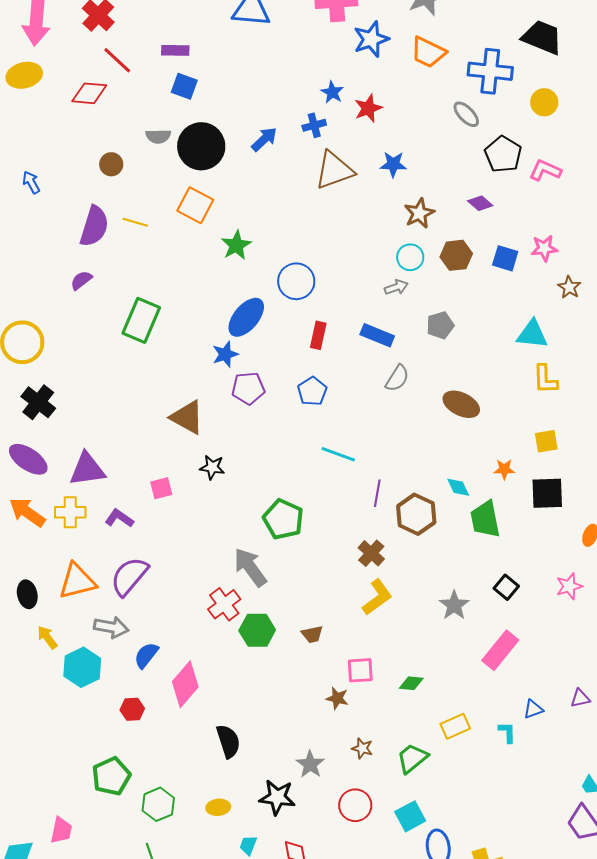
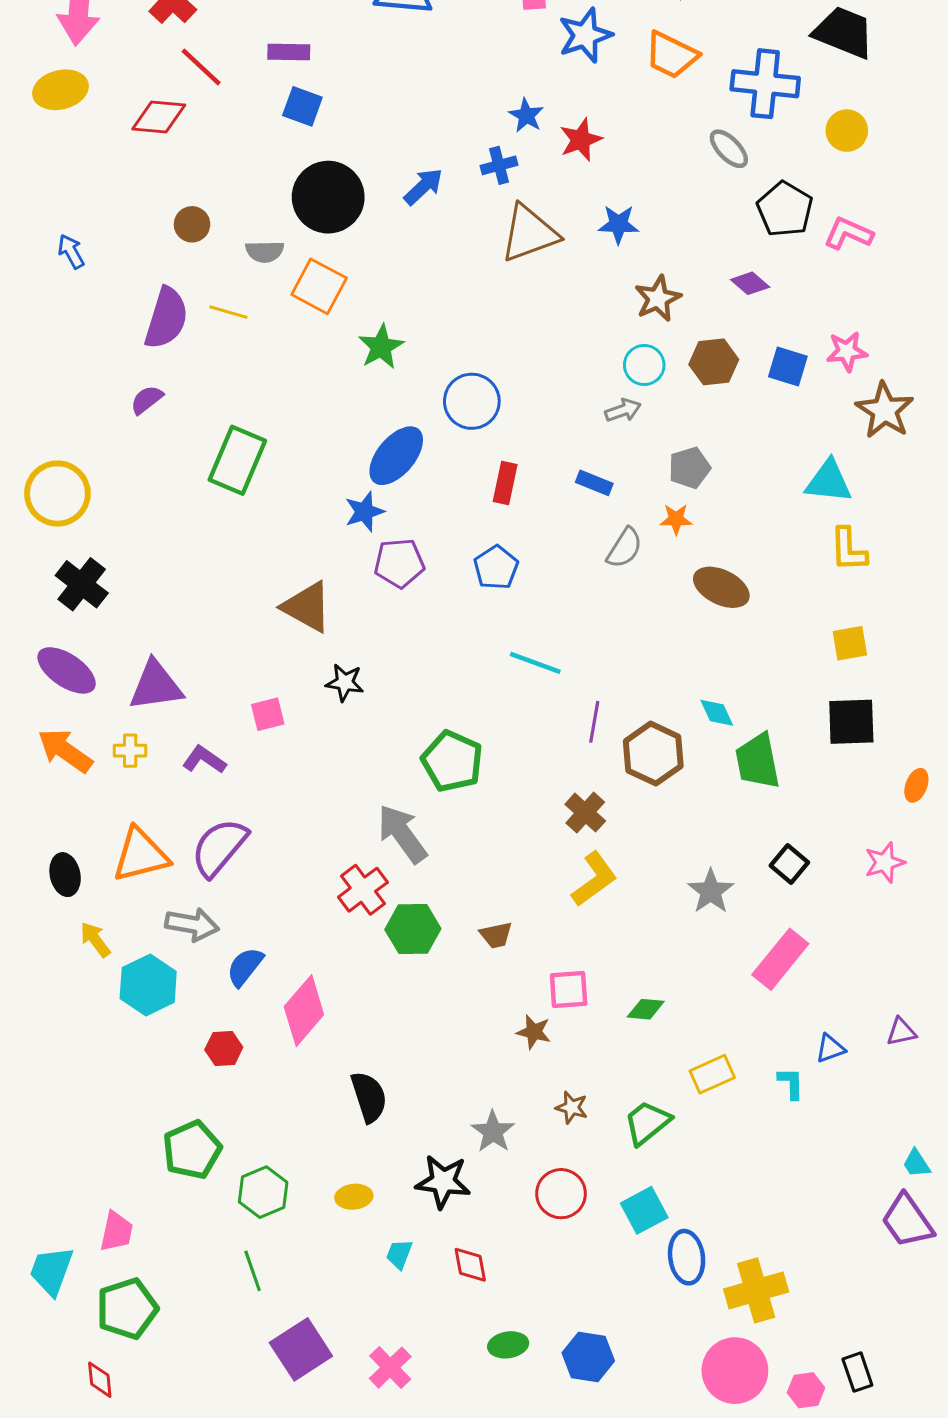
gray semicircle: (158, 136) -> (265, 252), moved
brown star: (569, 287) -> (885, 410), size x1.6
blue rectangle: (377, 335) -> (594, 483), size x0.7
orange star: (504, 469) -> (676, 519), moved
yellow cross: (70, 512) -> (130, 751), size x0.7

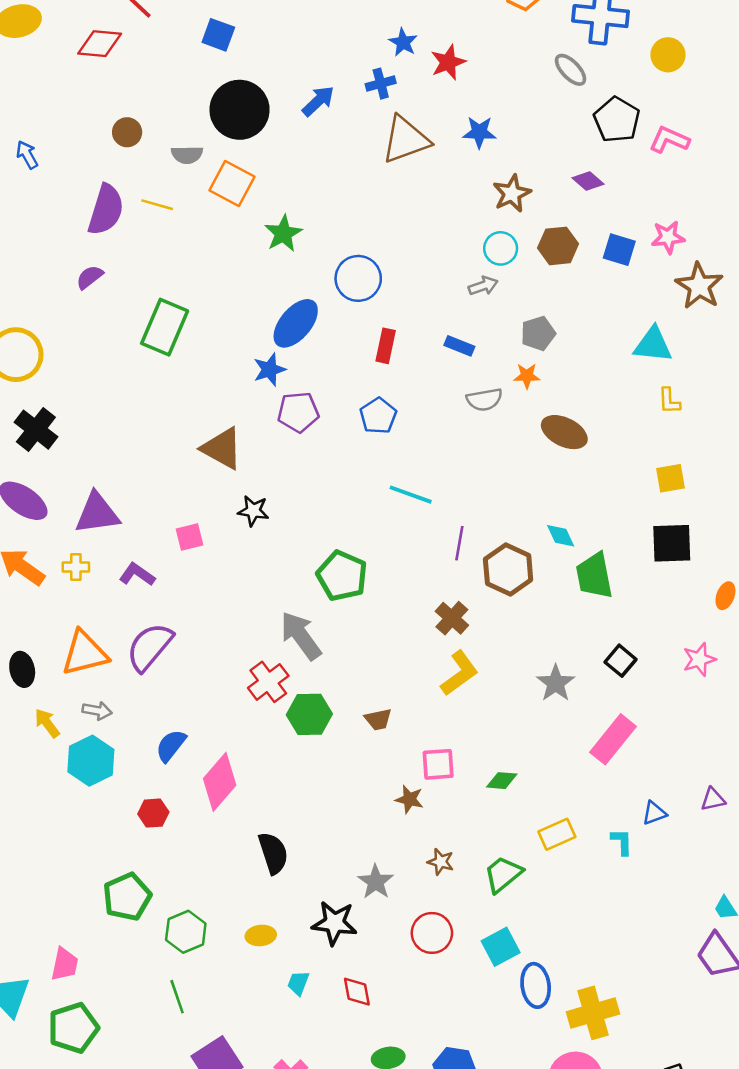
gray semicircle: (625, 548) -> (484, 400), turned 48
yellow L-shape: (848, 549) -> (669, 401), size x0.7
gray arrow: (192, 924) -> (97, 711), moved, size x0.7

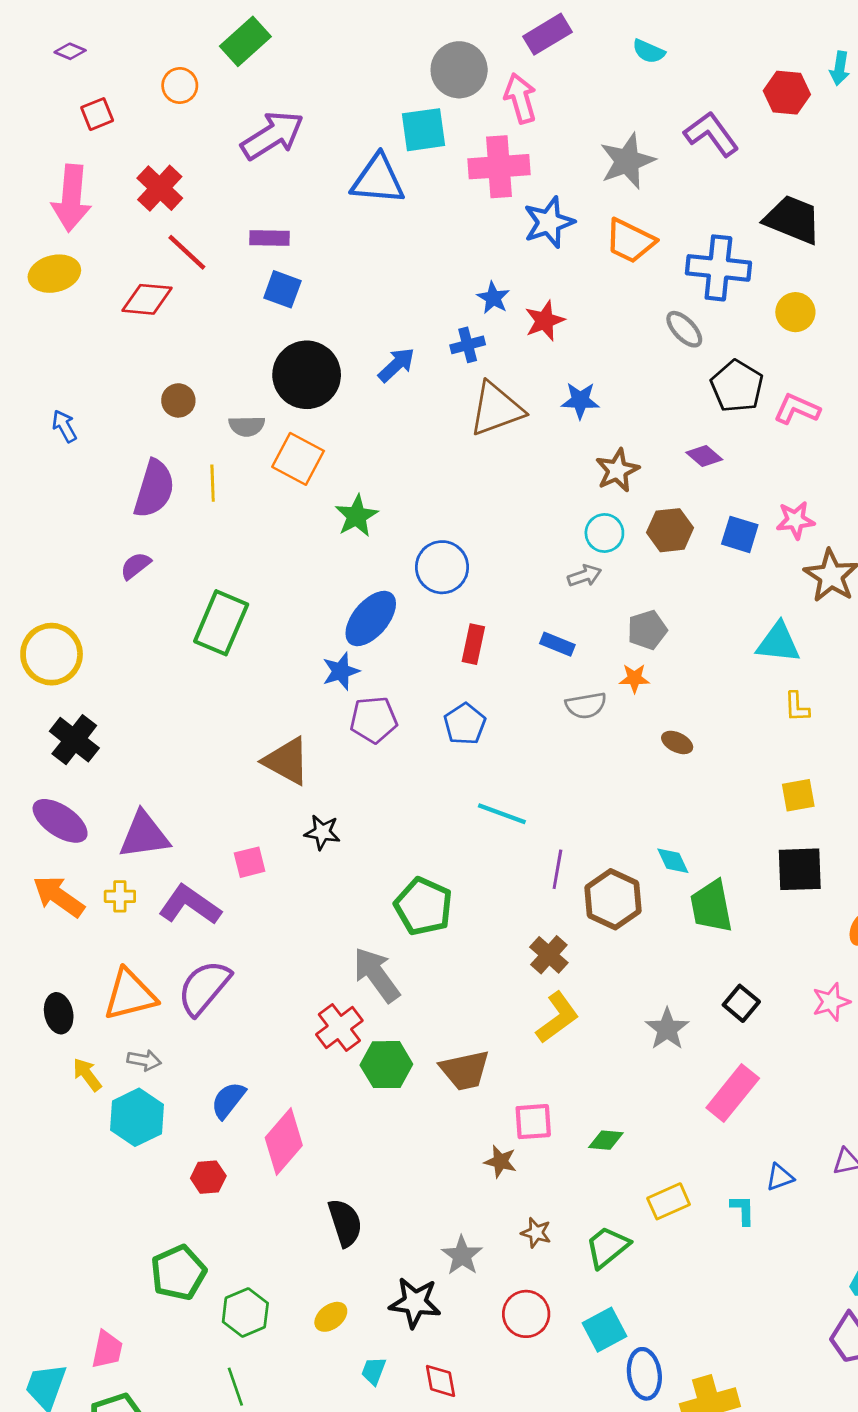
yellow line: (157, 205) -> (213, 483), turned 72
brown ellipse: (564, 432) -> (677, 742), size x0.6
purple L-shape: (137, 574) -> (190, 905), size x1.5
brown trapezoid: (378, 719) -> (465, 1070), size x1.6
yellow ellipse: (261, 935) -> (331, 1317), turned -32

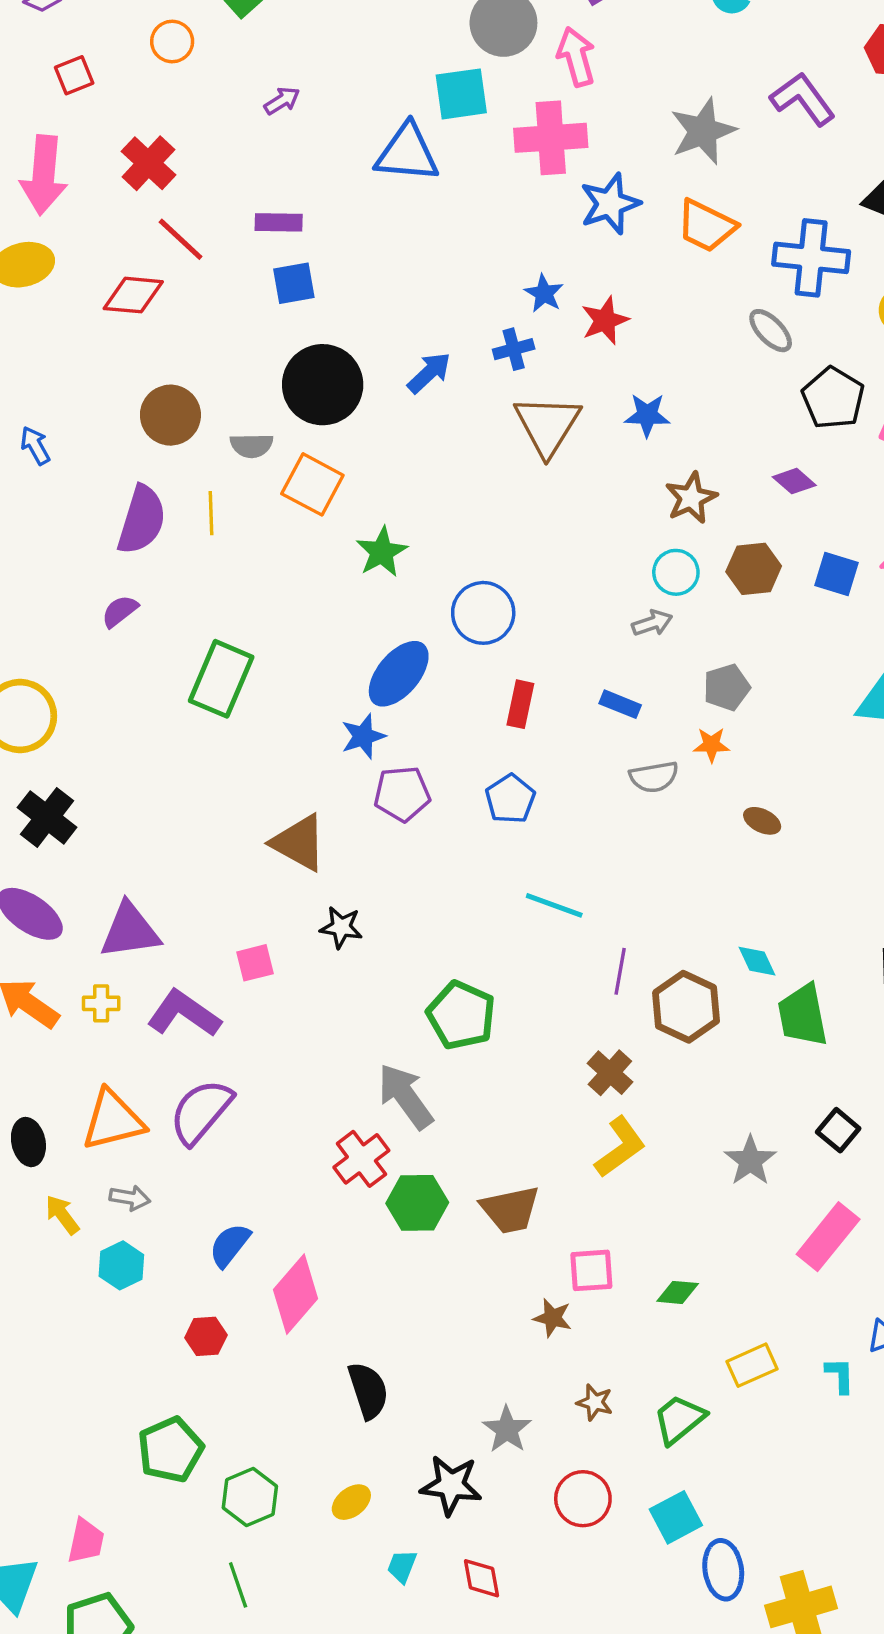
purple arrow: (272, 135) -> (282, 101), size x0.5
blue square: (282, 289) -> (294, 283), turned -30
brown circle: (178, 400) -> (170, 415), size x1.5
brown triangle: (496, 409) -> (547, 425), turned -38
cyan hexagon: (137, 1117) -> (121, 1265), size x0.7

